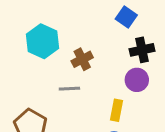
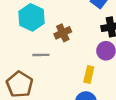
gray line: (69, 89) -> (41, 55), moved

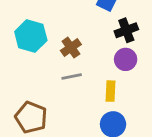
gray line: (41, 55) -> (72, 77), moved

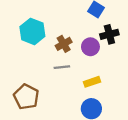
purple circle: (126, 59) -> (90, 47), moved
yellow rectangle: (111, 91) -> (92, 82), turned 63

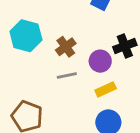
black cross: (109, 34) -> (125, 46), moved
purple circle: (90, 47) -> (100, 61), moved

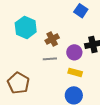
yellow rectangle: (106, 89) -> (75, 72), turned 32

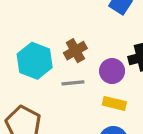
cyan hexagon: (26, 27) -> (35, 61), moved

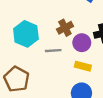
brown cross: (75, 51) -> (65, 28), moved

